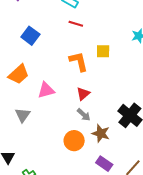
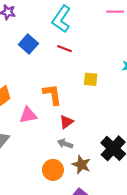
blue square: (30, 36) -> (28, 44), moved
orange L-shape: (79, 61) -> (52, 94), moved
gray arrow: (84, 115) -> (65, 144), turned 152

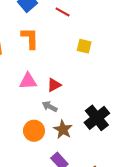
orange L-shape: (52, 94) -> (30, 38), moved
pink triangle: (28, 115) -> (28, 81), moved

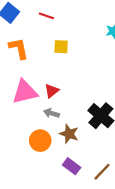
yellow square: (84, 46) -> (61, 47), moved
pink triangle: (28, 81) -> (25, 92), size x1.4

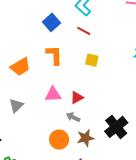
pink triangle: (25, 92) -> (53, 94), size x0.7
brown star: (69, 134) -> (86, 138), turned 30

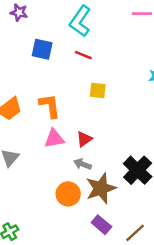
blue square: (51, 22) -> (42, 49), turned -30
orange L-shape: (54, 55) -> (50, 106), moved
brown star: (86, 138) -> (101, 188), size x1.4

